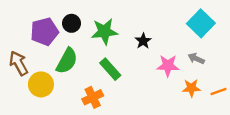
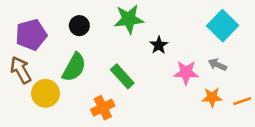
purple pentagon: (44, 32) -> (31, 35), moved
green star: (104, 32) -> (129, 19), moved

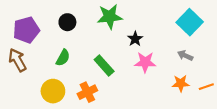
green semicircle: (74, 67) -> (63, 58), size x0.7
pink star: (186, 72) -> (145, 62), moved
yellow circle: (45, 93) -> (53, 91), moved

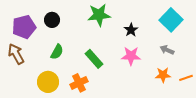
black circle: (67, 22) -> (52, 20), moved
black star: (135, 39) -> (131, 30), moved

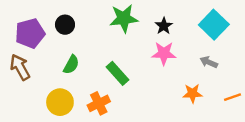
black star: (131, 30) -> (164, 26), moved
pink star: (131, 56) -> (164, 53), moved
orange star: (163, 75) -> (193, 93), moved

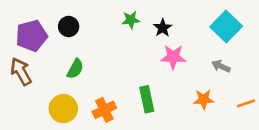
green star: (124, 18) -> (131, 20), size x0.6
black star: (164, 26) -> (163, 28), moved
green rectangle: (117, 73) -> (147, 99), moved, turned 30

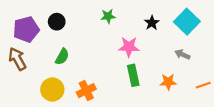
black star: (163, 28) -> (152, 23), moved
pink star: (173, 57) -> (129, 47), moved
green rectangle: (147, 99) -> (133, 75), moved

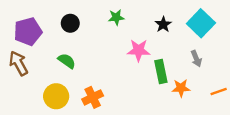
black circle: (57, 22) -> (70, 23), moved
gray arrow: (182, 54) -> (196, 59), turned -136
green semicircle: (62, 57) -> (67, 61), turned -84
green rectangle: (133, 75) -> (161, 72), moved

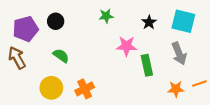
black circle: (70, 23) -> (56, 21), moved
cyan square: (201, 23) -> (183, 21), turned -30
gray arrow: (196, 59) -> (179, 53), size x1.5
orange star: (181, 88) -> (176, 89), moved

